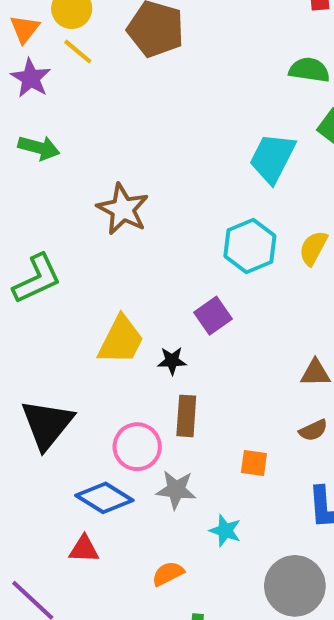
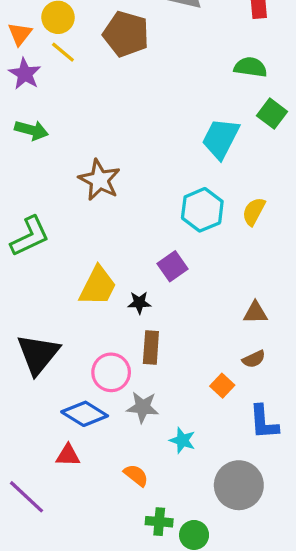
orange square: (254, 463) -> (222, 386), moved, turned 35
orange semicircle: (168, 574) -> (136, 475), turned 65

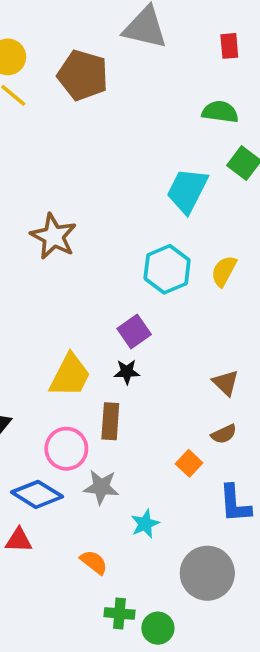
yellow trapezoid: (98, 286) -> (70, 375), moved
black star: (139, 303) -> (127, 372), moved
brown triangle: (255, 313) -> (226, 383), turned 45
cyan star: (182, 440) -> (145, 524), turned 30

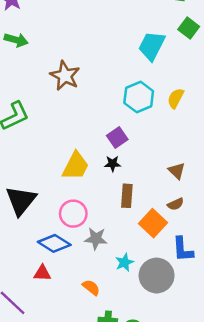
brown rectangle: (110, 421) -> (127, 196), moved
orange square: (189, 463) -> (153, 223), size x1.6
gray circle: (207, 573) -> (157, 276), moved

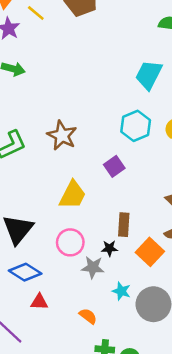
brown star: (65, 76) -> (62, 135), moved
black star: (113, 164) -> (109, 248), moved
blue diamond: (54, 243) -> (25, 272), moved
cyan star: (124, 262) -> (121, 291), turned -30

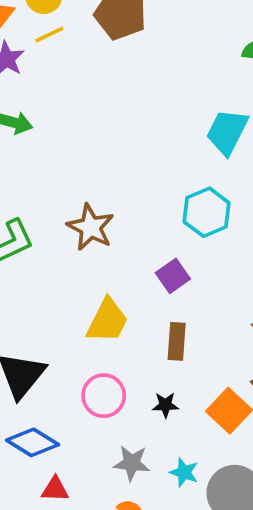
yellow line: (36, 13) -> (49, 34), turned -66
brown rectangle: (124, 225) -> (177, 341), moved
gray star: (93, 267) -> (132, 463), moved

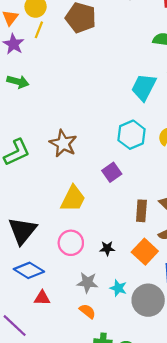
yellow line: (49, 34) -> (39, 30), turned -42
brown rectangle: (177, 341) -> (141, 211), moved

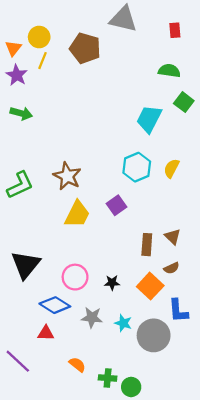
yellow trapezoid: (73, 199) -> (77, 214), moved
blue diamond: (29, 270) -> (55, 305), moved
orange semicircle: (87, 311) -> (77, 365), moved

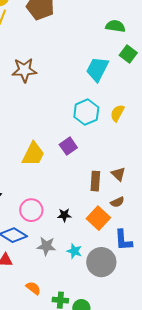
brown star: (67, 176) -> (24, 70), moved, turned -30

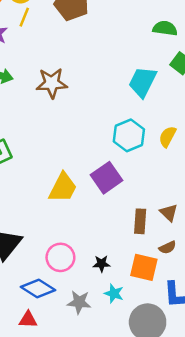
purple square: (68, 146) -> (106, 178), size x1.4
orange square: (98, 218) -> (144, 267), turned -30
cyan star: (74, 251) -> (114, 293), moved

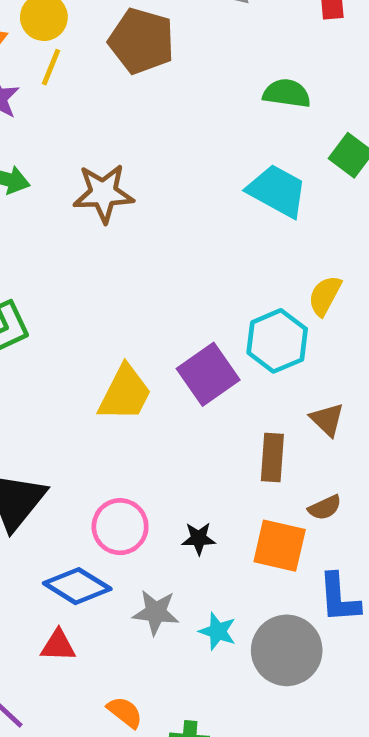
green semicircle: (165, 28) -> (287, 93), moved
cyan trapezoid: (143, 82) -> (277, 191), turned 92
cyan hexagon: (129, 135) -> (277, 341), moved
brown triangle: (169, 213) -> (327, 419), moved
cyan star: (114, 293) -> (218, 631), moved

